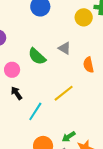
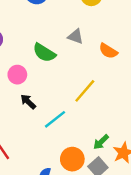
orange semicircle: (89, 65) -> (108, 51), turned -35
cyan line: (35, 111) -> (55, 119), turned 30

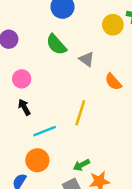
green semicircle: (44, 53) -> (56, 45), moved
yellow line: (85, 91) -> (80, 113), turned -40
orange circle: (72, 159) -> (37, 160), moved

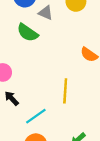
gray triangle: (87, 59) -> (46, 13), moved

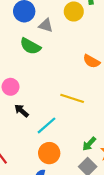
yellow line: (65, 91) -> (72, 98), turned -70

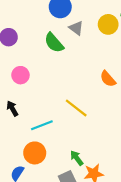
black arrow: (21, 111) -> (12, 108), moved
green arrow: (89, 144) -> (77, 158), turned 80

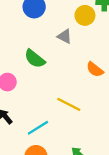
gray triangle: (76, 28) -> (64, 36), moved
green semicircle: (54, 43) -> (35, 59), moved

